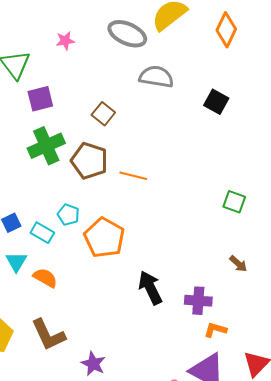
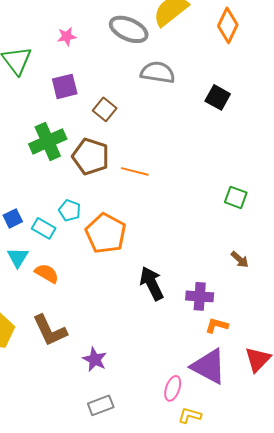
purple square: (40, 99) -> (65, 86), moved

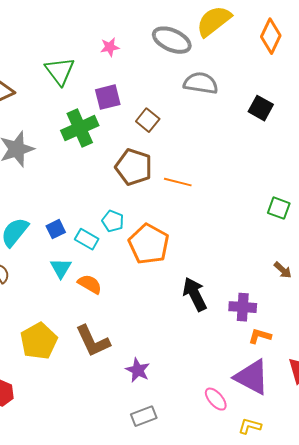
green cross: (48, 141) -> (80, 128), moved
pink ellipse: (173, 388) -> (216, 399), turned -60
yellow L-shape: (190, 415) -> (250, 426), moved

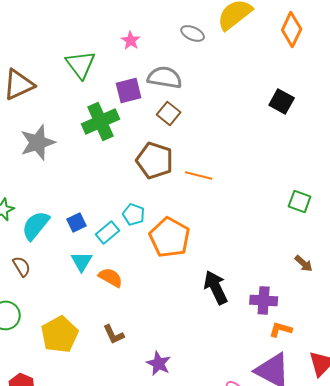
gray ellipse: (172, 40) -> (193, 33), size x0.6
pink star: (110, 47) -> (131, 40), turned -30
gray semicircle: (201, 83) -> (165, 77), moved
cyan rectangle: (87, 239) -> (108, 232), turned -70
brown L-shape: (93, 341) -> (114, 334), size x0.6

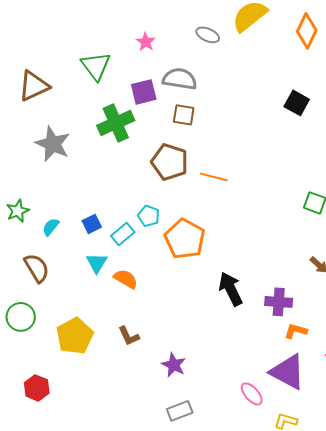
brown square: (169, 113) -> (184, 115), turned -30
gray star: (38, 142) -> (53, 144), turned -30
cyan semicircle: (36, 225) -> (51, 227), size x0.6
brown semicircle: (22, 266) -> (37, 268), size x1.4

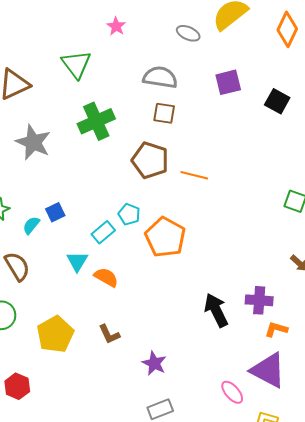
pink star: (146, 42) -> (116, 26), moved
purple square: (144, 92) -> (228, 82), moved
blue square: (92, 224) -> (55, 212), moved
black arrow: (231, 289) -> (216, 310), moved

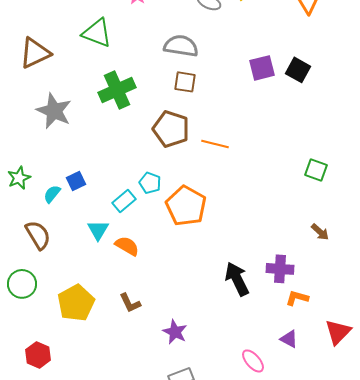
green triangle: (76, 64) -> (97, 33), turned -32
purple square: (228, 82) -> (262, 68), moved
purple triangle: (268, 370) -> (289, 339), size x0.5

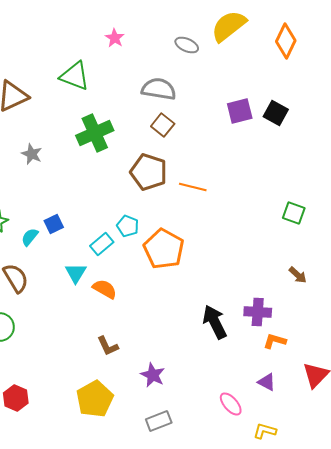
brown square: (185, 82) -> (163, 125), turned 30
gray star: (54, 111) -> (32, 154), size x0.6
yellow pentagon: (76, 303) -> (95, 399), moved

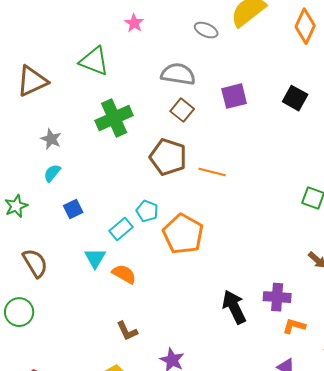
purple square: (240, 111) -> (234, 96), moved
cyan semicircle: (30, 237) -> (52, 173), moved

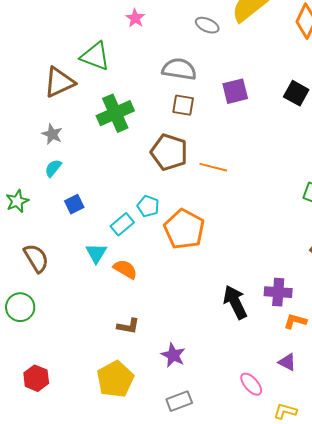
brown triangle: (32, 81) -> (59, 82), moved
brown square: (182, 110) -> (183, 105), turned -30
brown L-shape: (127, 331) -> (128, 326), turned -55

